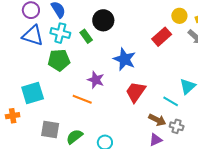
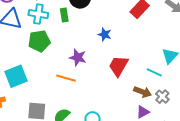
green rectangle: (86, 36) -> (64, 15), turned 32
blue star: (125, 59) -> (105, 34), size x0.6
gray cross: (177, 126) -> (162, 97), turned 32

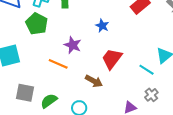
green pentagon: (39, 41) -> (37, 24), turned 30
brown arrow: (143, 92) -> (94, 81), moved

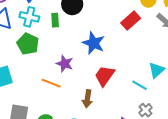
blue star: (102, 26) -> (93, 43), size x1.6
brown arrow: (94, 81) -> (87, 99), turned 72

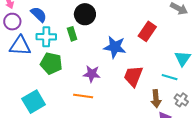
red rectangle: (131, 21) -> (147, 31), moved
brown arrow: (87, 99) -> (156, 99), moved

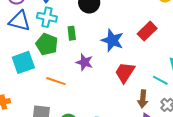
green rectangle: (72, 34) -> (72, 33), moved
orange line: (83, 96) -> (56, 81), moved
cyan square: (34, 102) -> (23, 62), moved

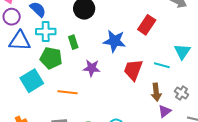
cyan line: (160, 80) -> (162, 65), moved

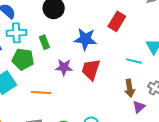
red trapezoid: (133, 70) -> (91, 70), moved

